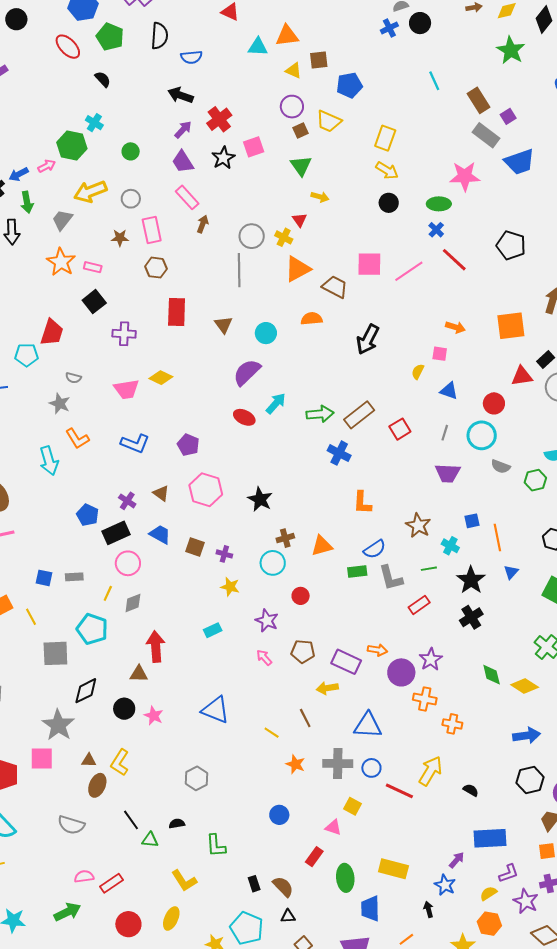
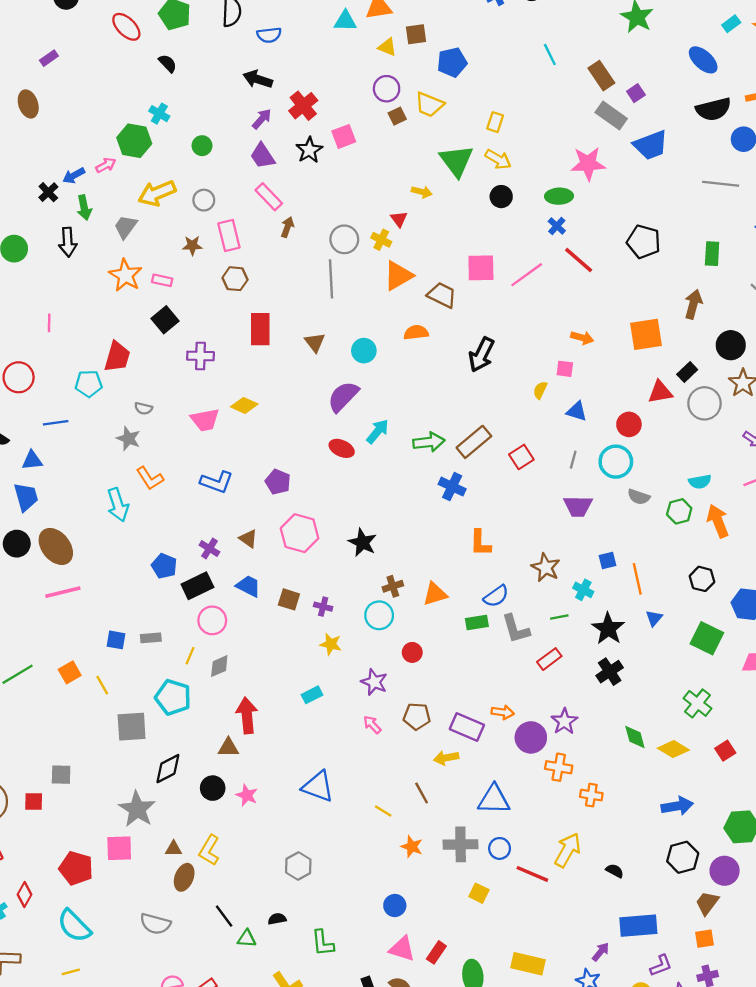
yellow rectangle: (385, 138) -> (495, 122), size x0.7
green triangle: (301, 166) -> (456, 161), moved, size x1.4
pink triangle: (333, 827) -> (402, 949), moved, size x1.4

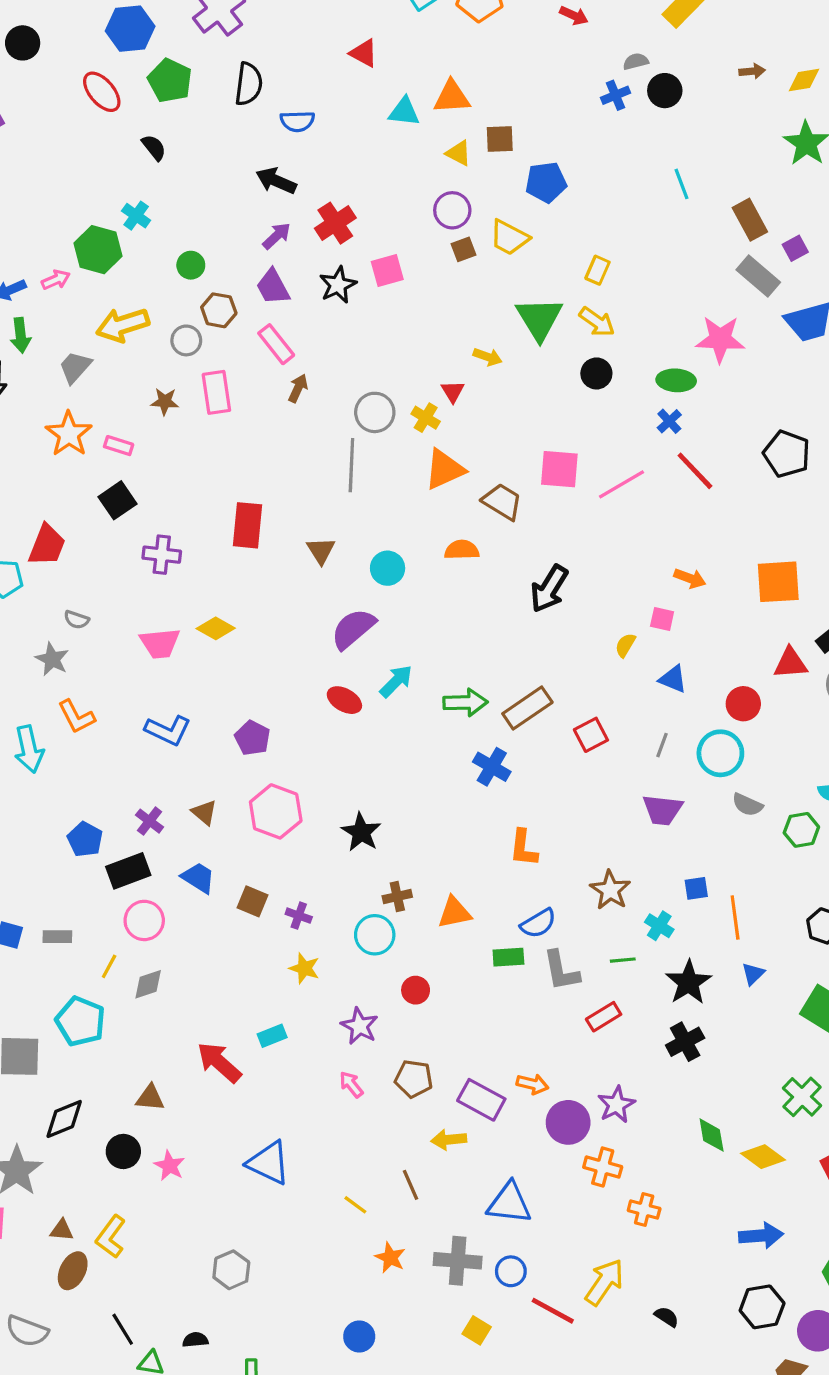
brown hexagon: (235, 279) -> (219, 310), moved
red arrow: (247, 715) -> (219, 1062), moved, turned -48

